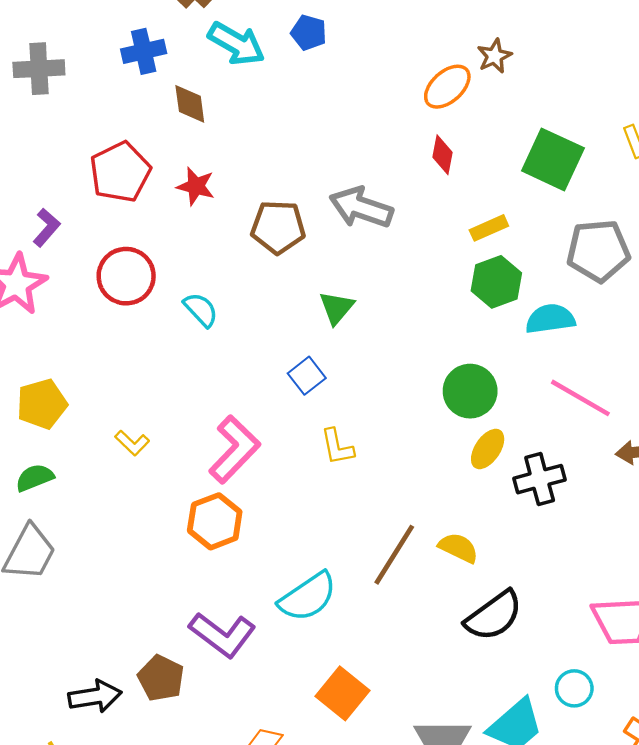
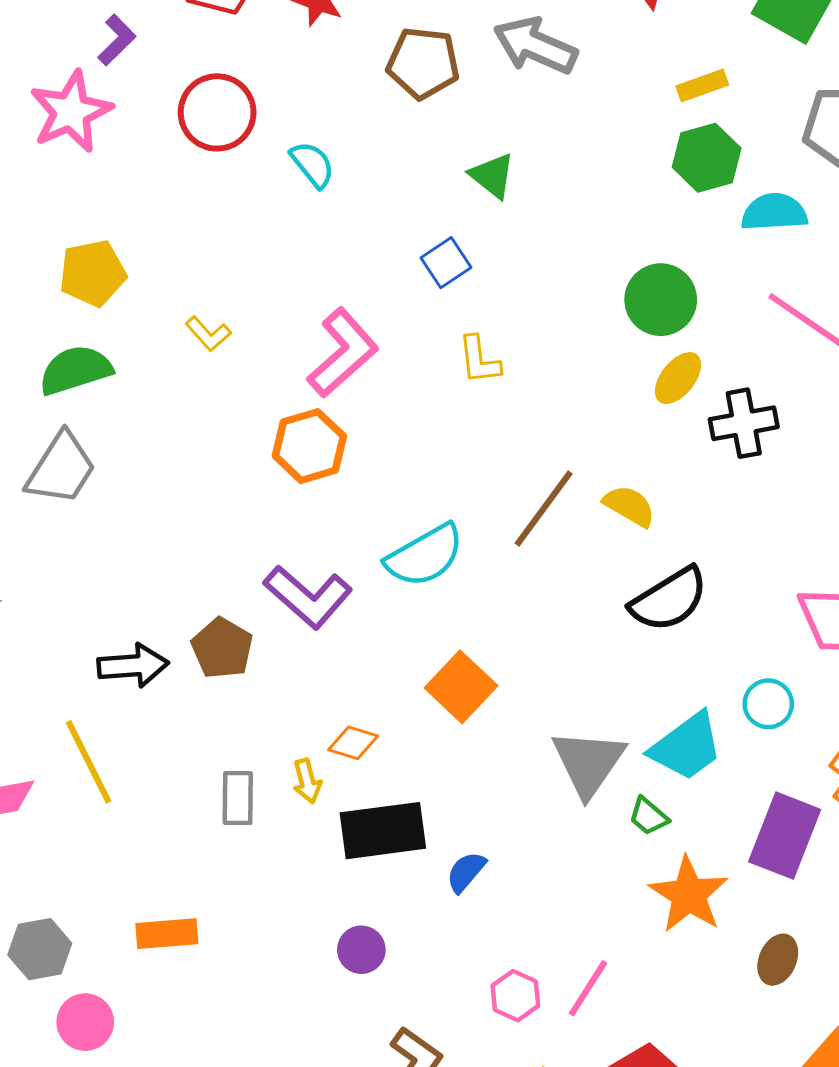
green triangle: (337, 308) -> (492, 176), turned -36
green semicircle: (35, 478) -> (75, 370), size x1.4

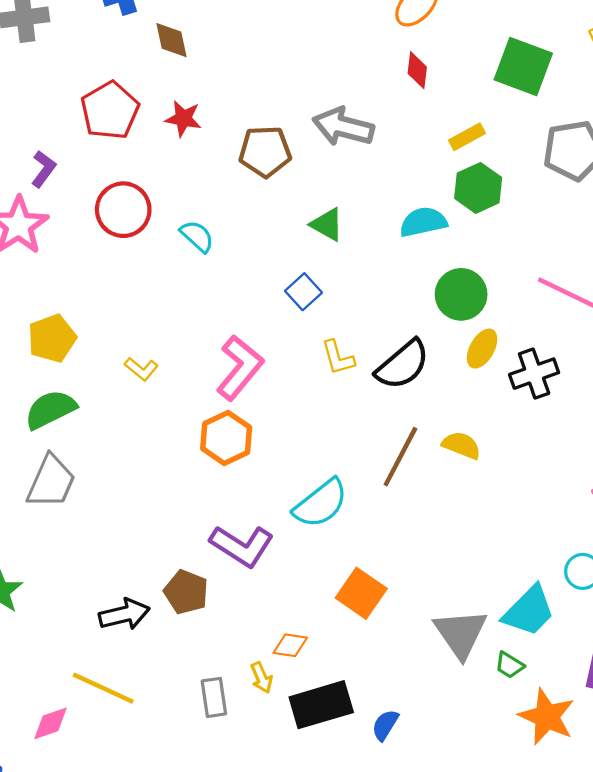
cyan semicircle: (774, 212) -> (423, 222), moved
black semicircle: (669, 599) -> (403, 365), moved
yellow line: (89, 762) -> (103, 688), turned -30

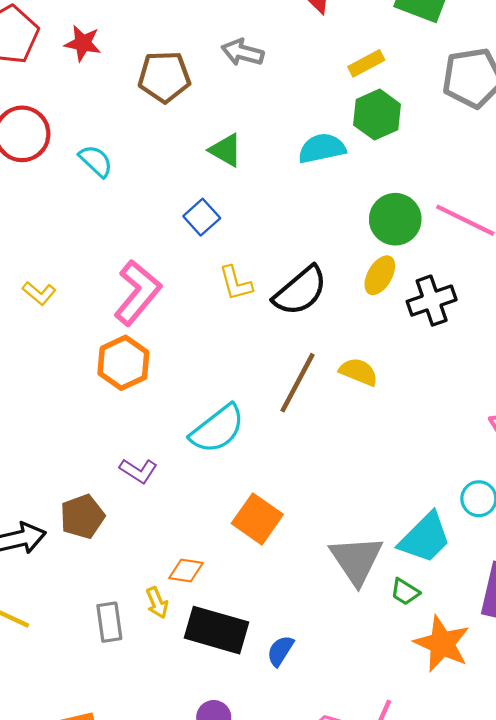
gray arrow: (343, 127) -> (243, 52), size x0.7
green circle: (461, 294) -> (395, 219), moved
purple L-shape: (242, 546) -> (138, 471), size x0.6
brown pentagon: (186, 592) -> (82, 517), turned 30
black rectangle: (321, 705) -> (217, 630), turned 32

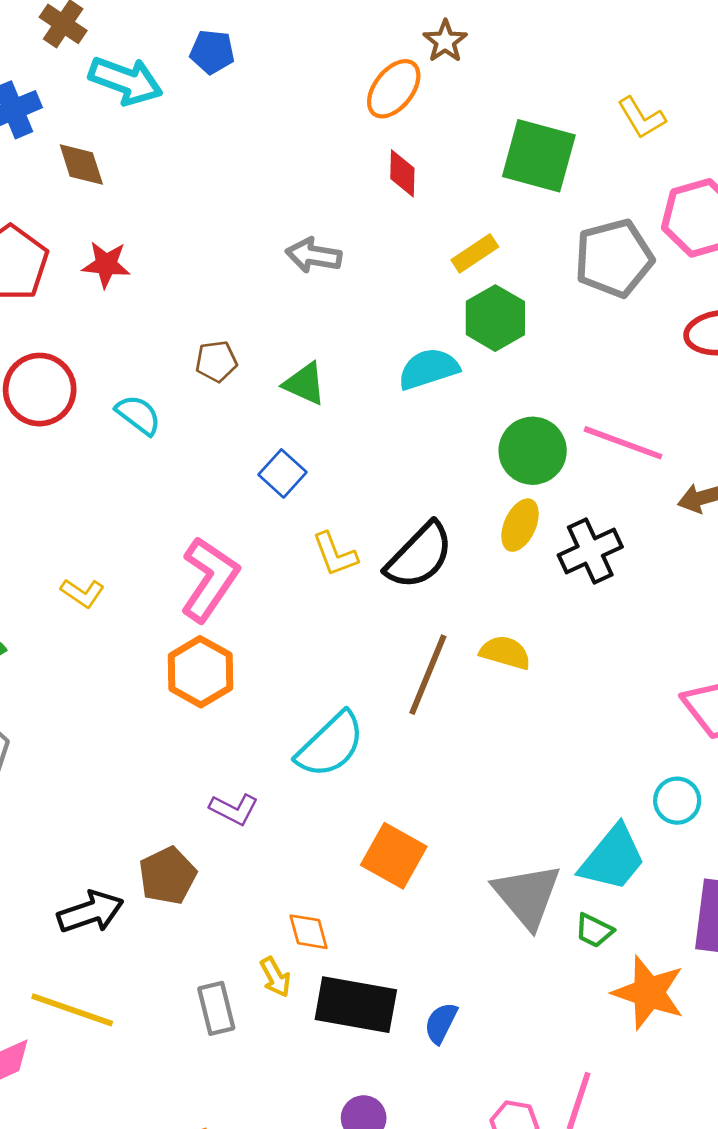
brown pentagon: (164, 77) -> (216, 361), moved, size x0.6
orange diamond: (186, 570) -> (309, 932), turned 72

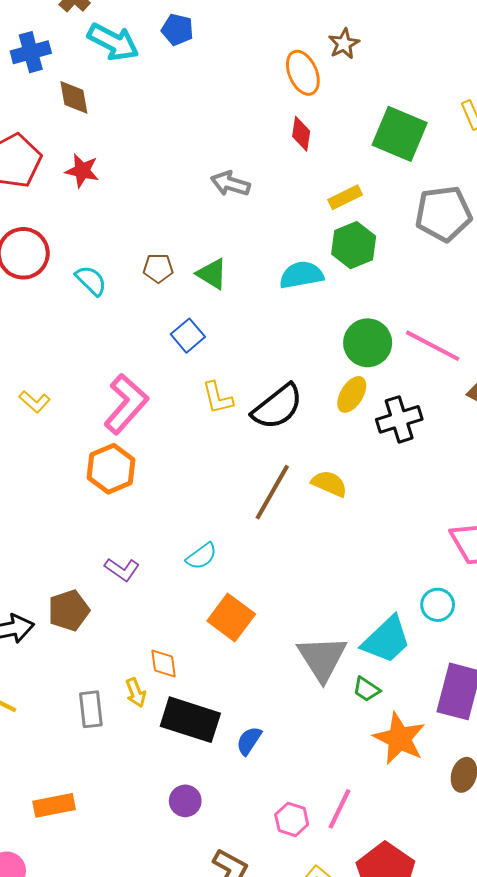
orange ellipse: (394, 89) -> (303, 73), turned -69
brown pentagon: (216, 361) -> (158, 268), moved
cyan semicircle: (331, 745) -> (201, 556), moved, size x0.6

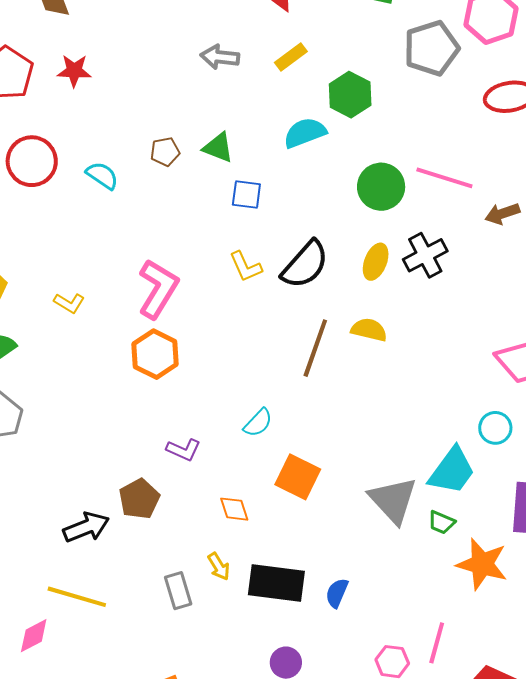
yellow rectangle: (345, 197) -> (291, 57), moved
blue square: (188, 336) -> (246, 194), moved, turned -32
yellow ellipse: (352, 394) -> (376, 262), moved
orange diamond: (164, 663) -> (234, 509), moved

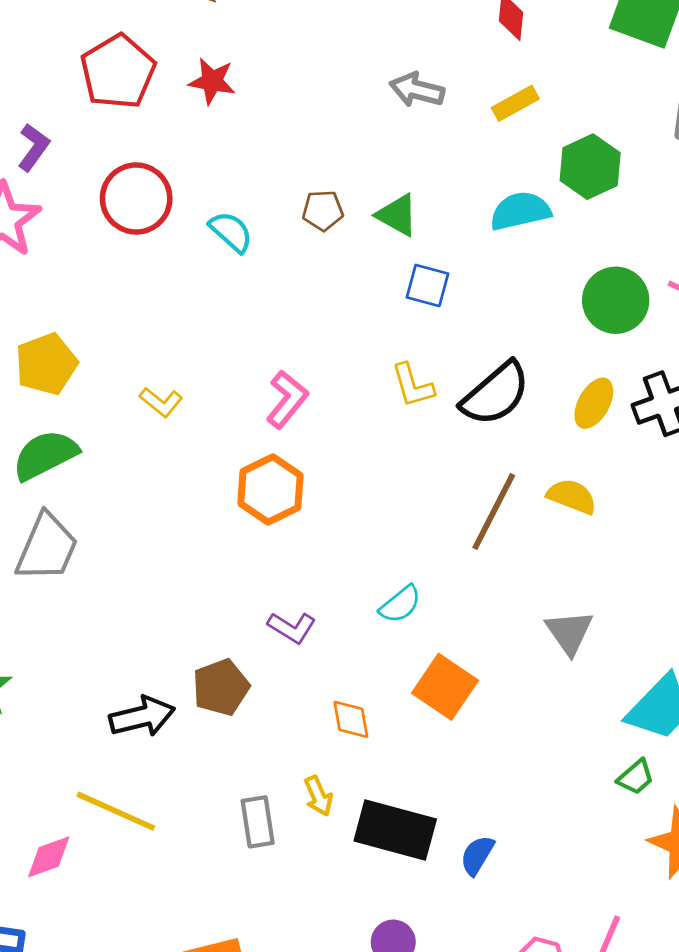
pink L-shape: (158, 289) -> (287, 399), size x0.7
gray triangle: (393, 500) -> (569, 632), moved, size x0.7
green trapezoid: (441, 522) -> (636, 777), turned -72

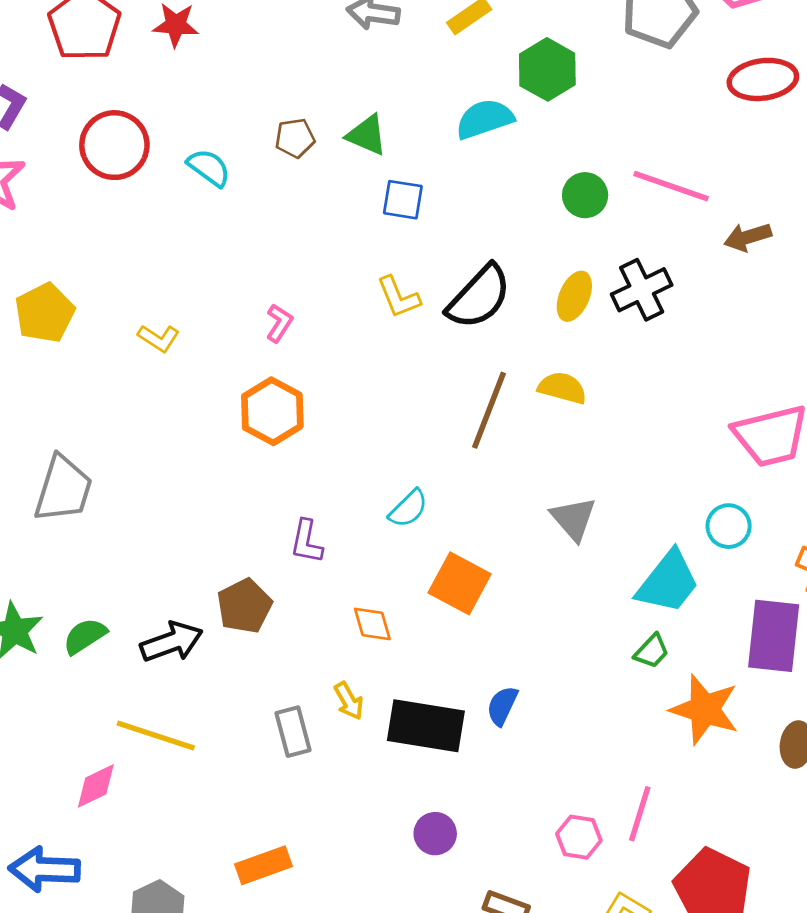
green circle: (616, 300) -> (585, 195), size x0.7
pink L-shape: (287, 399) -> (279, 323), size x0.7
green semicircle: (45, 455) -> (85, 636), moved, size x0.7
purple L-shape: (292, 627) -> (306, 542), turned 75
blue semicircle: (477, 855) -> (502, 706), moved

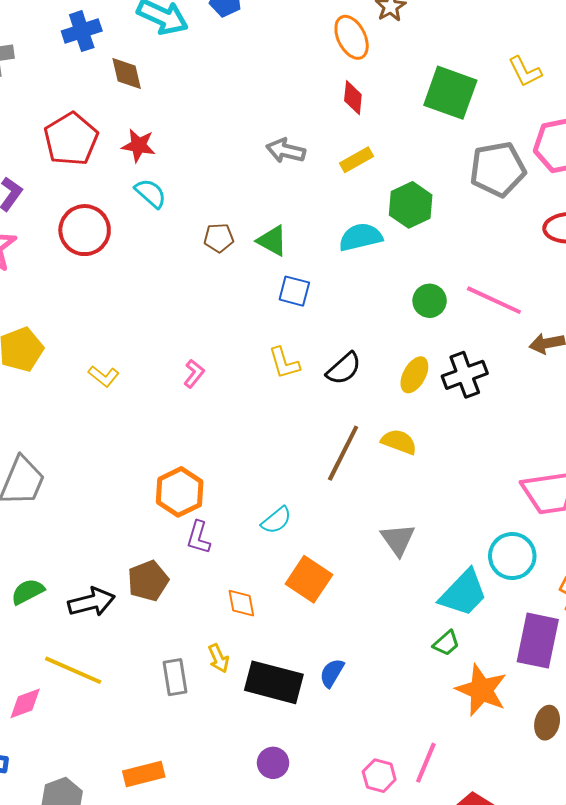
cyan semicircle: (209, 168) -> (151, 193), moved
black semicircle: (479, 297) -> (344, 369), size x0.7
orange hexagon: (272, 411) -> (180, 492), moved
cyan circle: (729, 526) -> (512, 556), size x1.4

